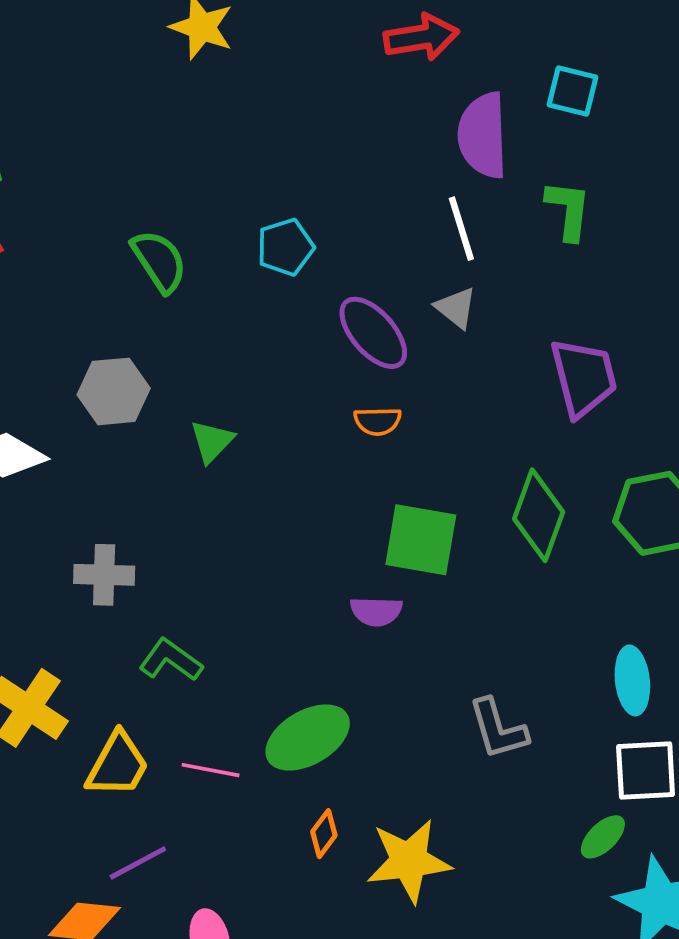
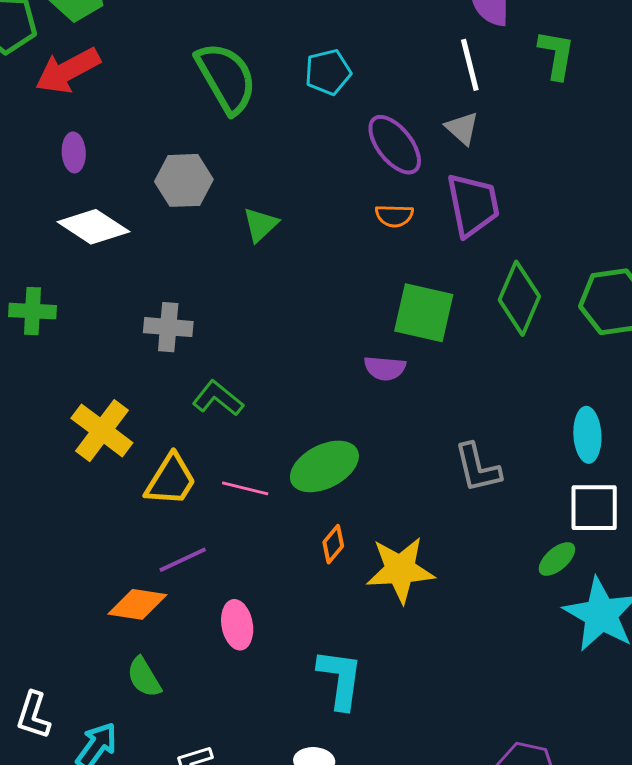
green semicircle: (159, 261) -> (226, 78), size x1.4
purple trapezoid: (584, 377) -> (473, 205), moved

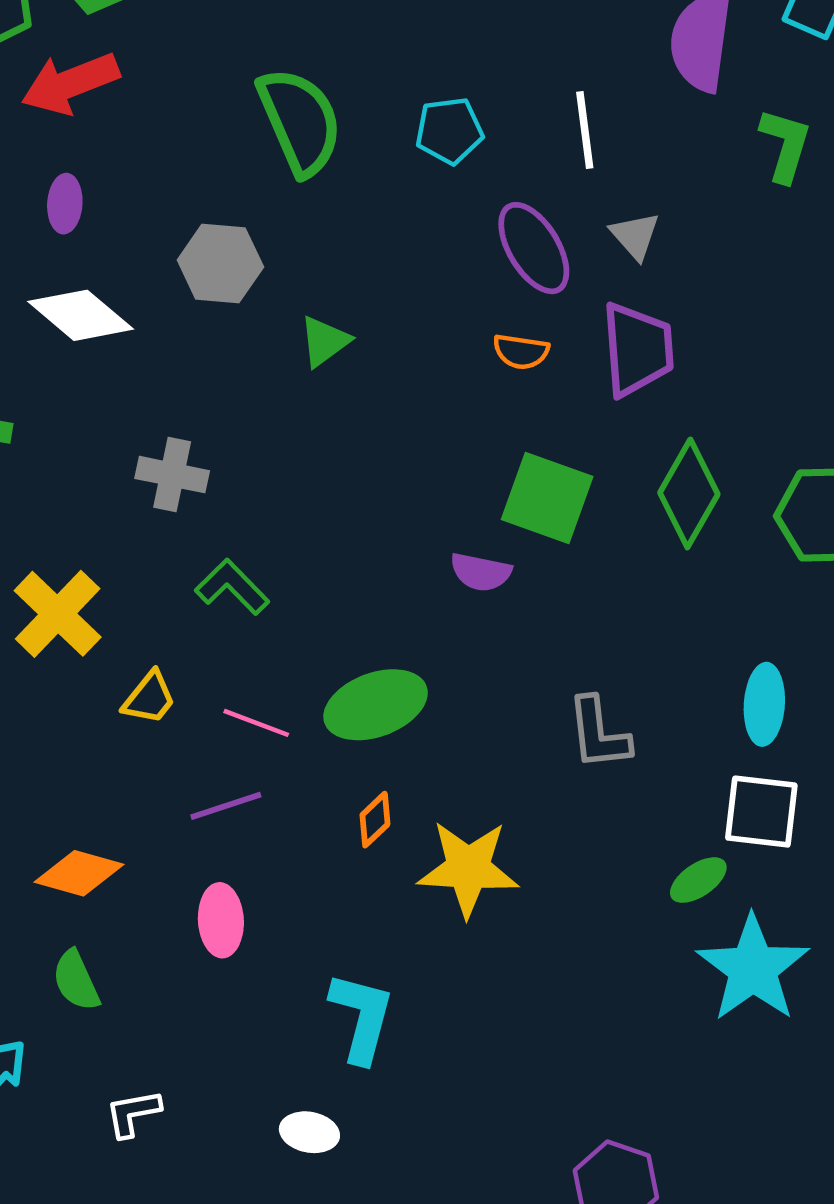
white line: (470, 65) -> (585, 130), moved
yellow trapezoid: (171, 480) -> (149, 698), size x0.7
purple line: (183, 560) -> (226, 806), moved

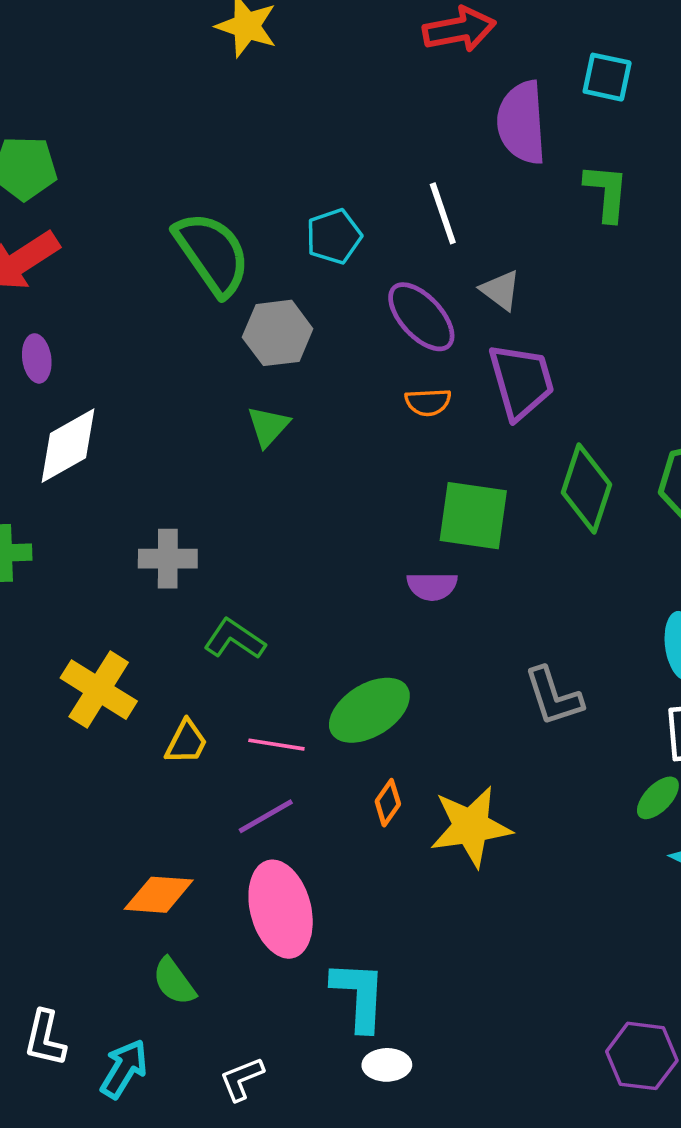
gray hexagon: (220, 264) -> (278, 333), moved
white diamond: (81, 315) -> (68, 446), turned -58
pink ellipse: (221, 920) -> (281, 909), size x1.6
cyan L-shape: (362, 1017) -> (359, 995), moved

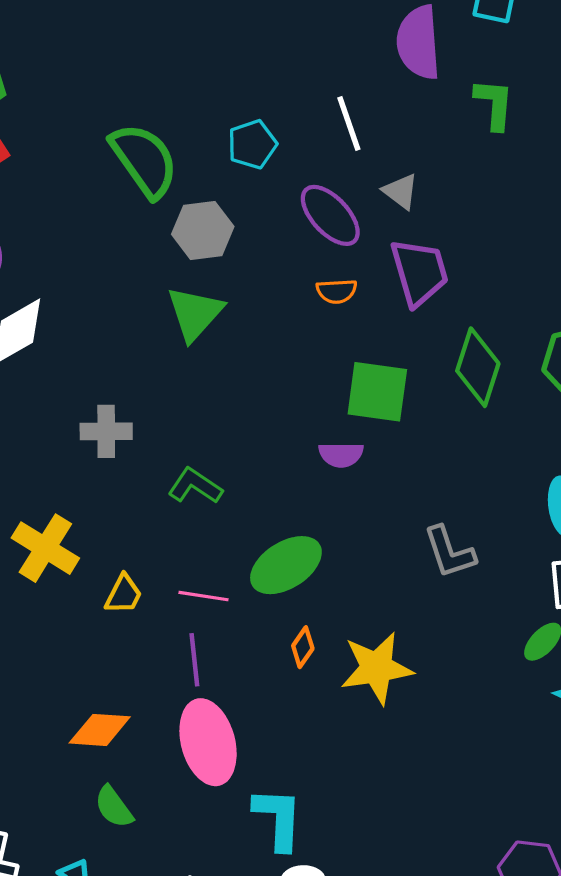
green triangle: (268, 426) -> (195, 313), size x1.5
green L-shape: (235, 639) -> (195, 486), moved
purple line: (266, 816) -> (194, 660), turned -66

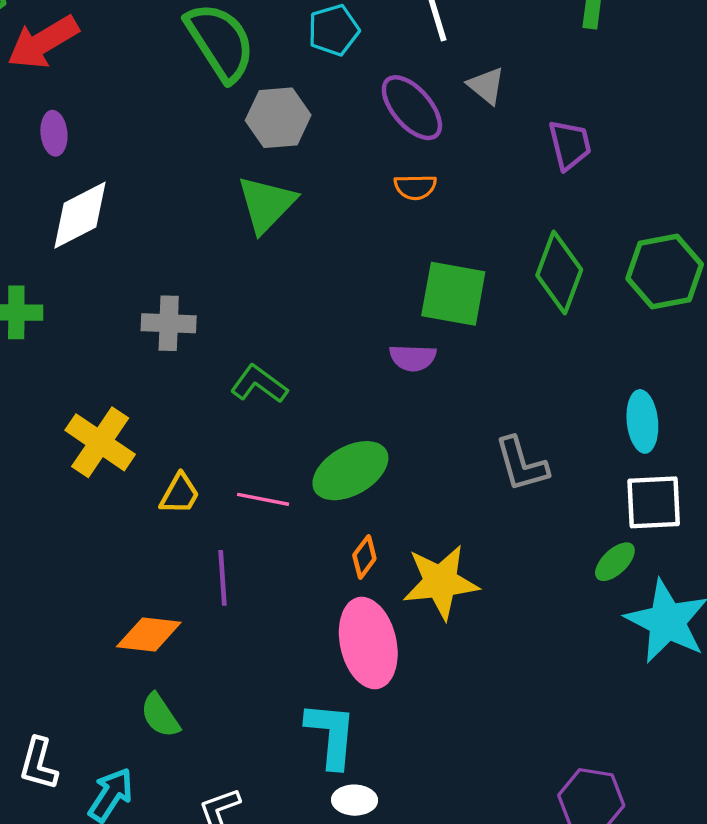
purple trapezoid: (419, 272) -> (570, 145), moved, size x0.7
purple line: (194, 660) -> (223, 578), moved
pink ellipse: (208, 742) -> (368, 643), moved

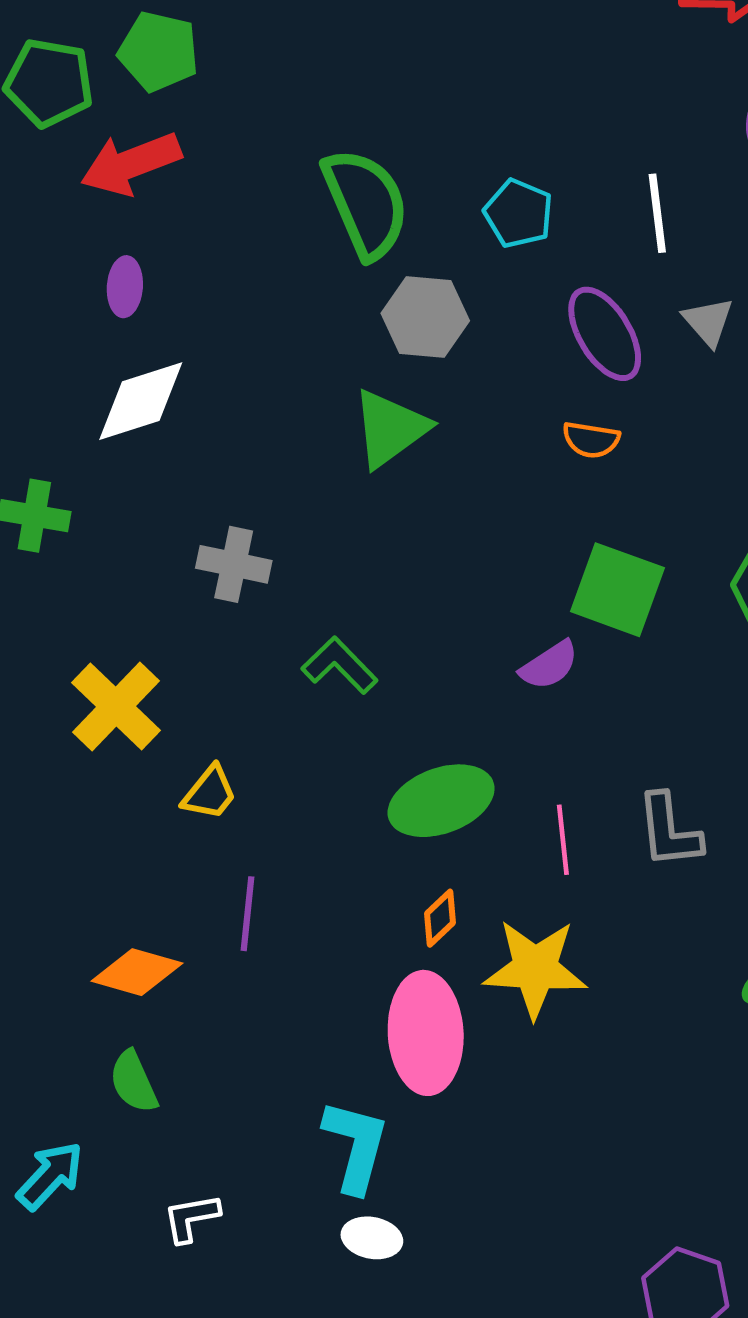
cyan pentagon: (334, 30) -> (519, 213), turned 30
purple semicircle: (413, 358) -> (549, 665), turned -45
pink line: (263, 499) -> (563, 840), moved, turned 63

